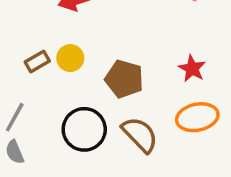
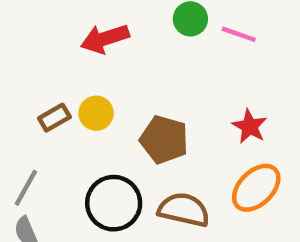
orange ellipse: (197, 117) -> (256, 188), turned -33
brown semicircle: (140, 135) -> (184, 210), turned -33

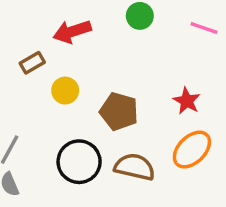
pink line: (239, 34) -> (204, 28), moved
brown rectangle: (54, 118) -> (32, 63), moved

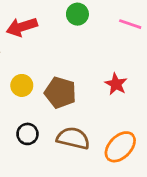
yellow circle: (65, 91) -> (22, 85), moved
orange ellipse: (192, 150) -> (120, 147), moved
black circle: (79, 162) -> (27, 134), size x0.6

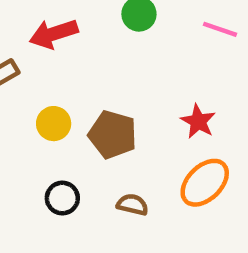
brown semicircle: (73, 138) -> (132, 205), size x0.6
orange ellipse: (120, 147) -> (205, 183), moved

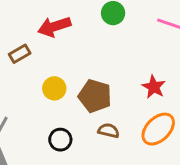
brown semicircle: (132, 205) -> (109, 131), moved

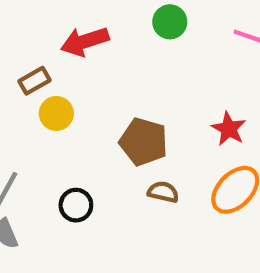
yellow circle: (54, 88) -> (56, 113), moved
black circle: (60, 140) -> (76, 205), moved

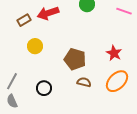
brown rectangle: (34, 81) -> (24, 20), moved

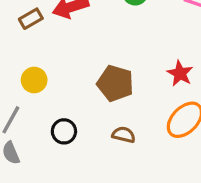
yellow circle: (35, 46) -> (34, 80), moved
brown semicircle: (84, 82) -> (124, 135), moved

